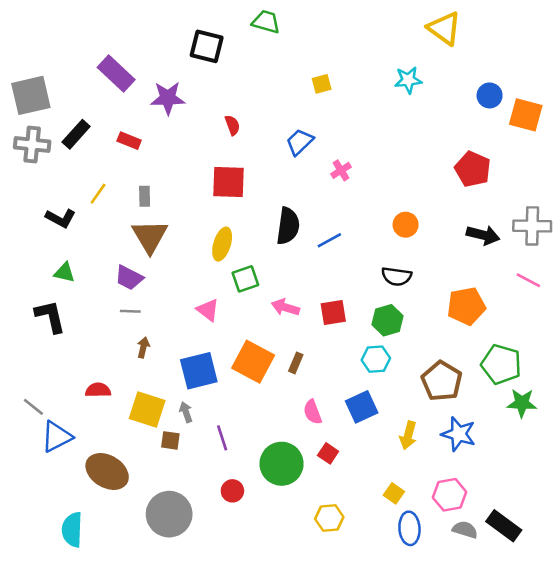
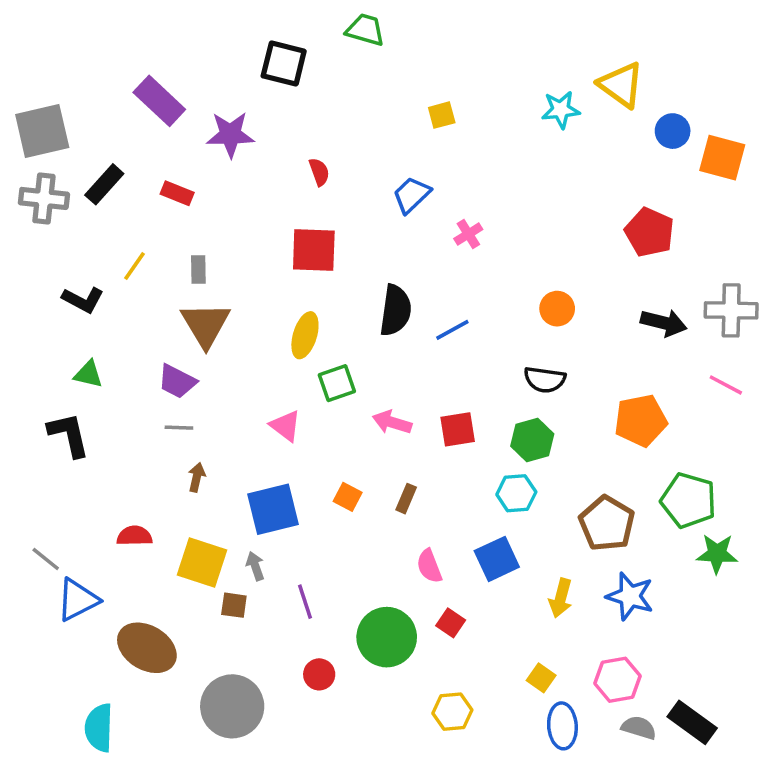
yellow triangle: (444, 28) -> (621, 85), moved
orange square: (253, 362) -> (348, 497), size x0.5

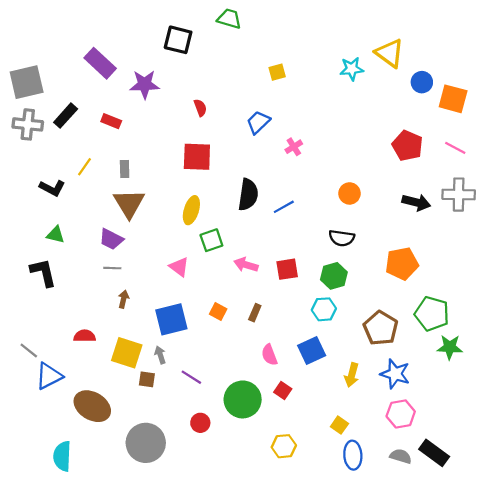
pink line: (726, 385) -> (455, 148), moved
purple line: (305, 602) -> (191, 377), turned -40
pink hexagon: (618, 680) -> (401, 414), moved

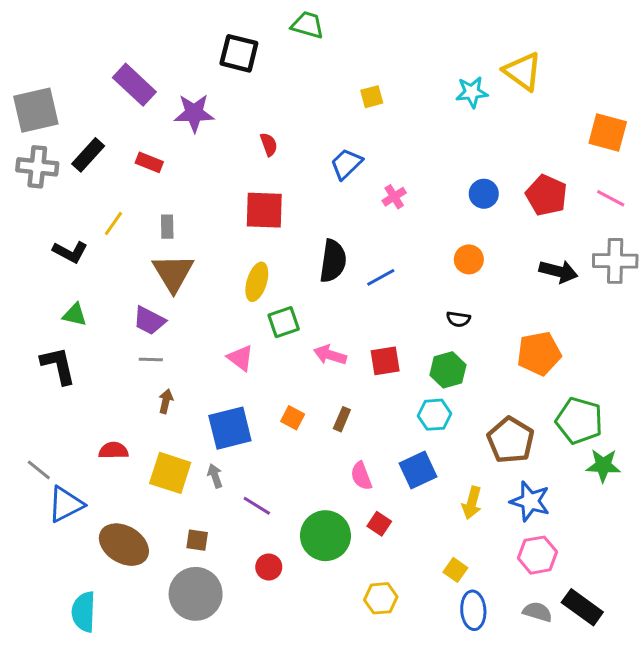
blue circle: (422, 82) -> (484, 194), moved
black semicircle: (342, 238) -> (458, 319), size x0.7
brown square: (147, 379) -> (197, 540), moved

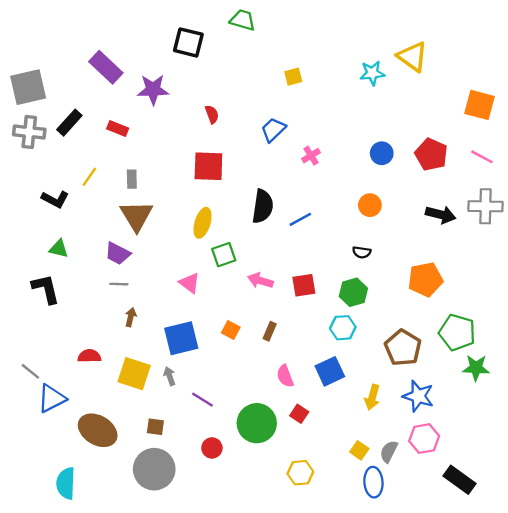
gray semicircle: (538, 612) -> (389, 451), moved, turned -80

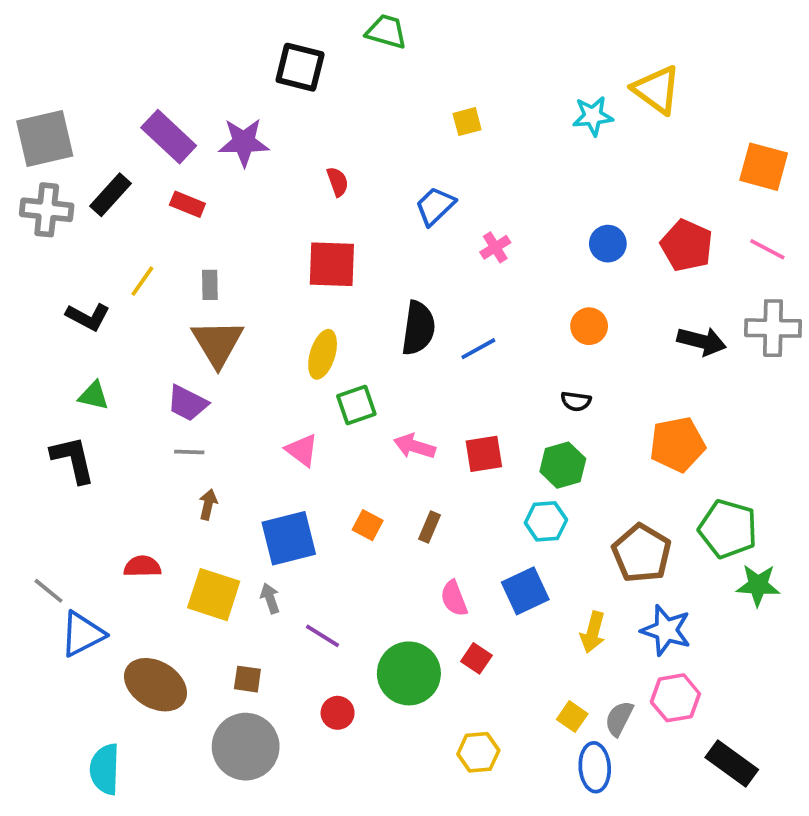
purple rectangle: (106, 67) -> (169, 137), moved

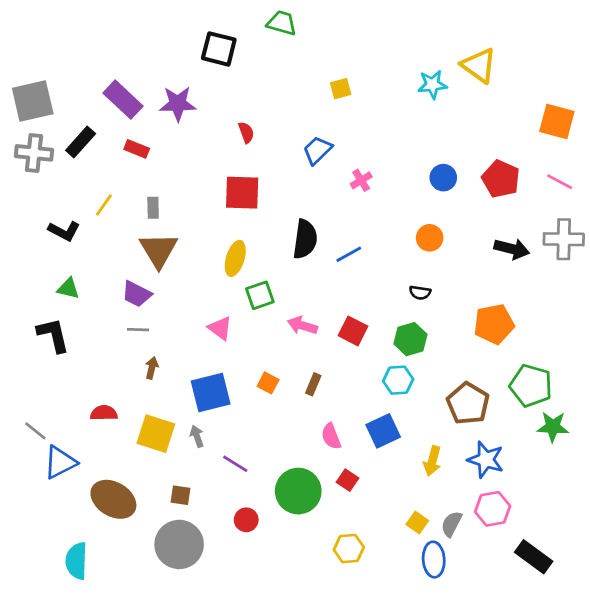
red square: (484, 454) -> (353, 331), turned 36

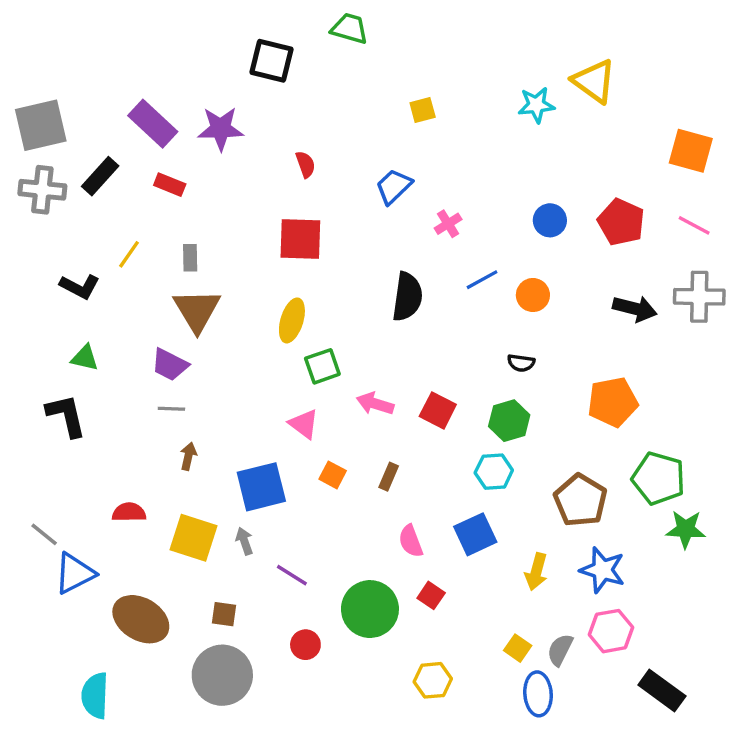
black semicircle: (305, 239) -> (407, 297), moved
blue line: (349, 254) -> (482, 280), moved
pink triangle: (220, 328) -> (304, 424), moved

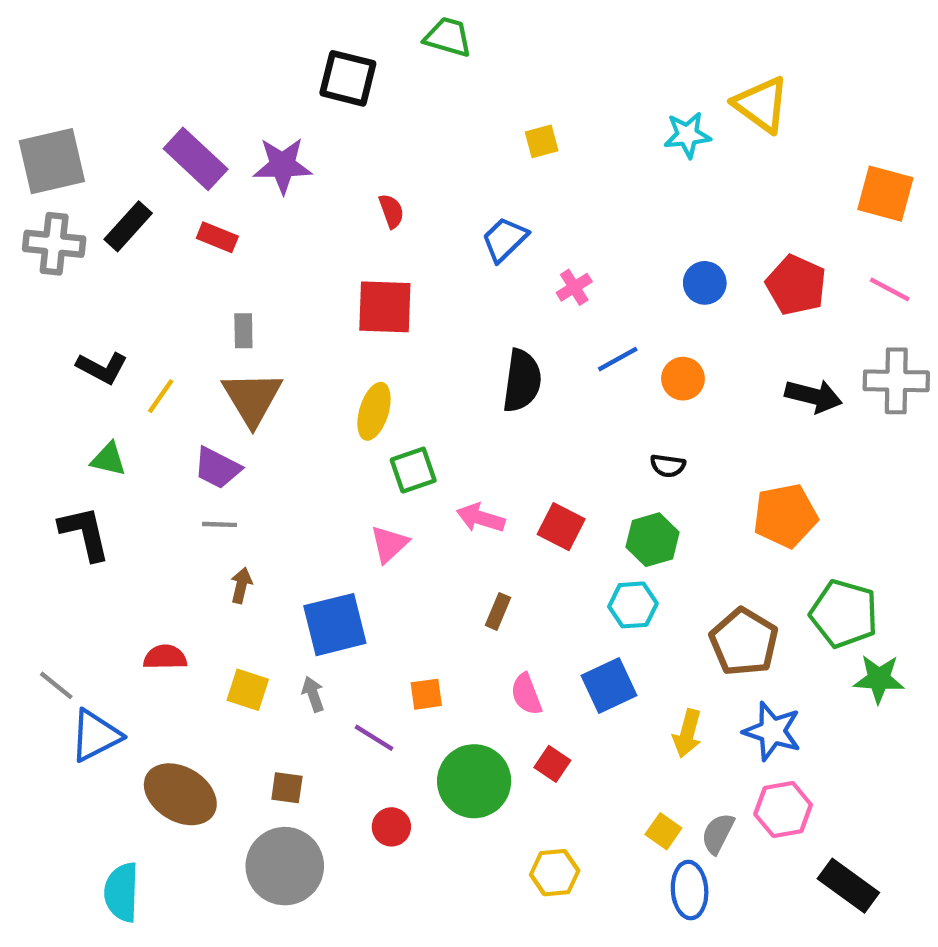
yellow line: (129, 254) -> (161, 396), moved
pink triangle: (304, 424) -> (389, 544), turned 40
orange square: (333, 475) -> (426, 694), moved, turned -36
yellow square: (193, 538) -> (248, 690), size x0.7

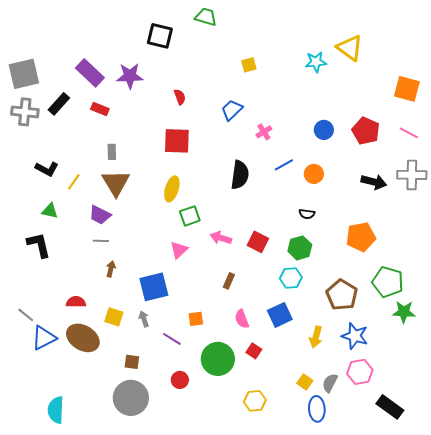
brown ellipse: (180, 794) -> (83, 338), moved

